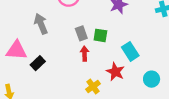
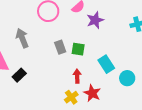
red arrow: (85, 54) -> (77, 76), moved
red star: (115, 72) -> (92, 93), moved
cyan circle: (152, 79) -> (127, 78), moved

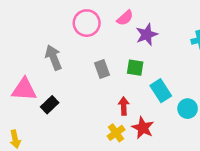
green square: (78, 49) -> (135, 68), moved

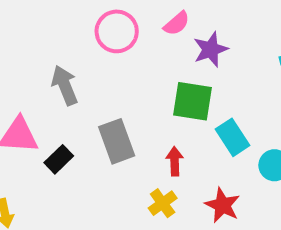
green square: (135, 68) -> (193, 101), size x1.5
gray rectangle: (102, 69) -> (117, 141), moved, size x1.5
red star: (143, 128) -> (223, 205), moved

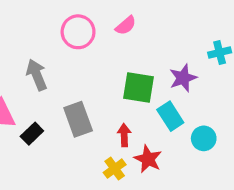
purple star: (211, 49) -> (183, 78), moved
red star: (223, 205) -> (148, 159), moved

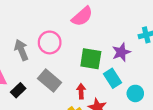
pink semicircle: (126, 25) -> (82, 16), size x1.5
pink circle: (78, 32) -> (50, 42), moved
gray rectangle: (78, 119) -> (50, 80), turned -30

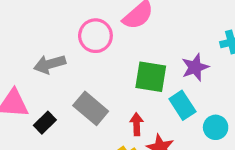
pink circle: (50, 42) -> (95, 36), moved
gray arrow: (21, 50) -> (50, 64), turned -84

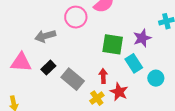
gray rectangle: (91, 108) -> (73, 79), moved
black rectangle: (45, 123) -> (48, 68), moved

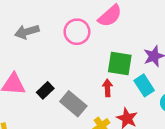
gray arrow: (45, 36) -> (27, 32), moved
red arrow: (103, 76) -> (107, 88), moved

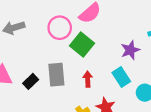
green square: (120, 63) -> (82, 44), moved, turned 30
gray rectangle: (73, 104) -> (56, 75), moved, turned 45

